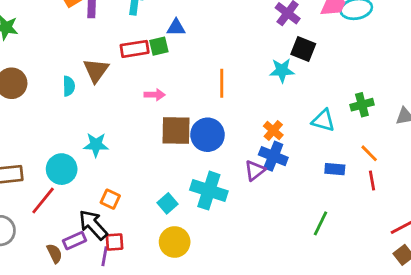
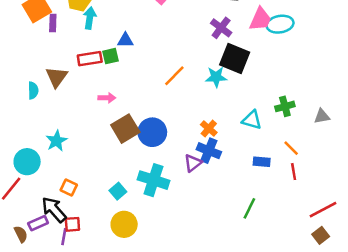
black square: (303, 49) -> (235, 59), size x1.4
orange line: (222, 83) -> (174, 76), moved, turned 45
brown square: (176, 130) -> (125, 129), turned -32
cyan star: (96, 145) -> (56, 141), turned -30

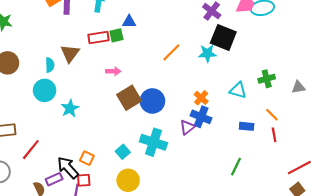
cyan circle: (27, 162) -> (45, 90), moved
orange square: (69, 187) -> (87, 158), moved

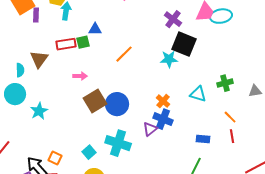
orange line: (171, 52) -> (124, 54), moved
blue rectangle: (247, 126) -> (203, 139), moved

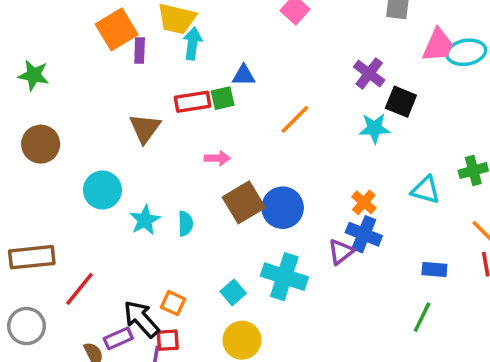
purple cross: (173, 19) -> (369, 73), moved
black square: (184, 44) -> (401, 102), size x0.7
cyan semicircle: (20, 70) -> (185, 224), moved

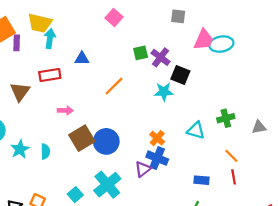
green square: (223, 98) -> (141, 53), moved
cyan cross: (284, 277) -> (107, 185), turned 32

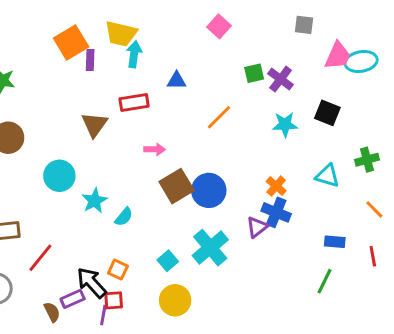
black square: (180, 75) -> (327, 113), moved
cyan semicircle: (45, 151) -> (124, 217), moved, turned 40
red line: (234, 177) -> (373, 256), moved

